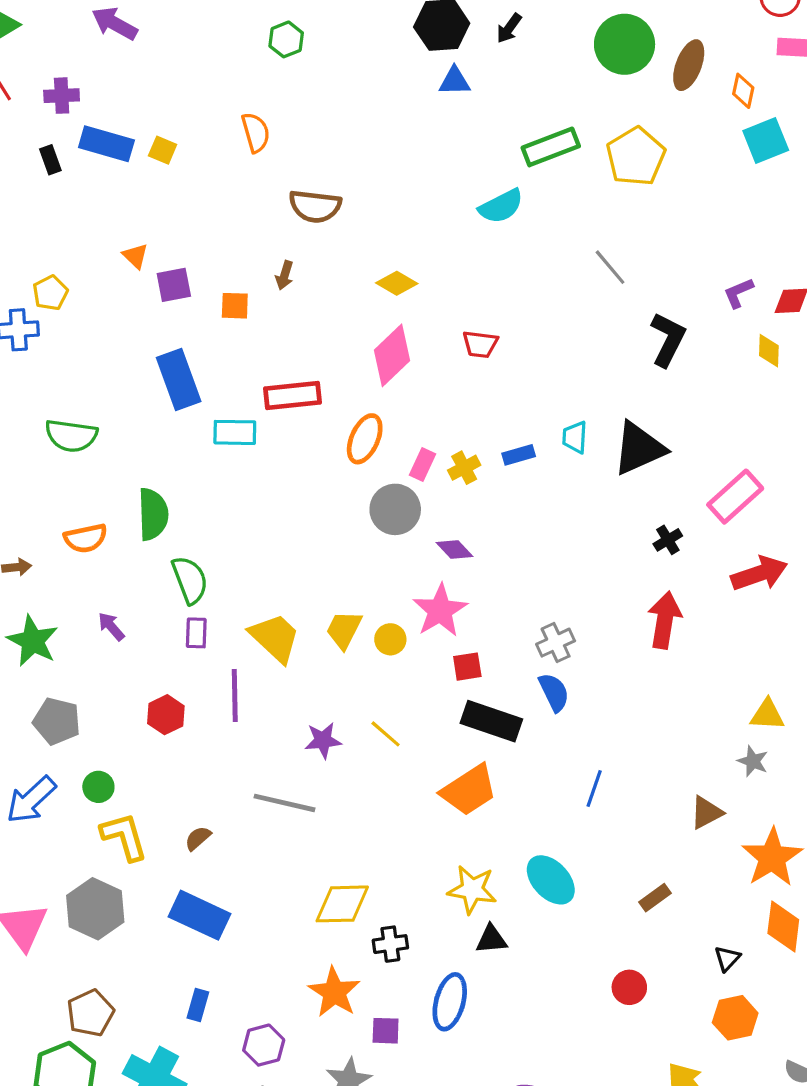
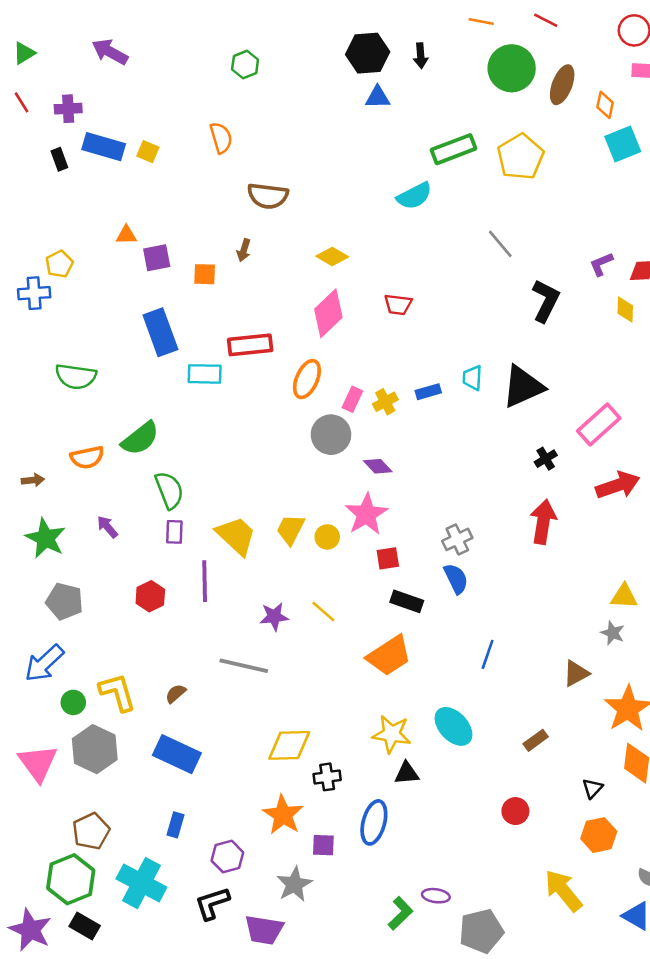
black arrow: (509, 28) -> (421, 56), turned -40
orange triangle: (135, 256) -> (126, 235), turned -45
green semicircle: (153, 514) -> (140, 438), turned 54
black rectangle: (491, 721) -> (407, 601), size x0.7
green circle: (98, 787) -> (73, 702), moved

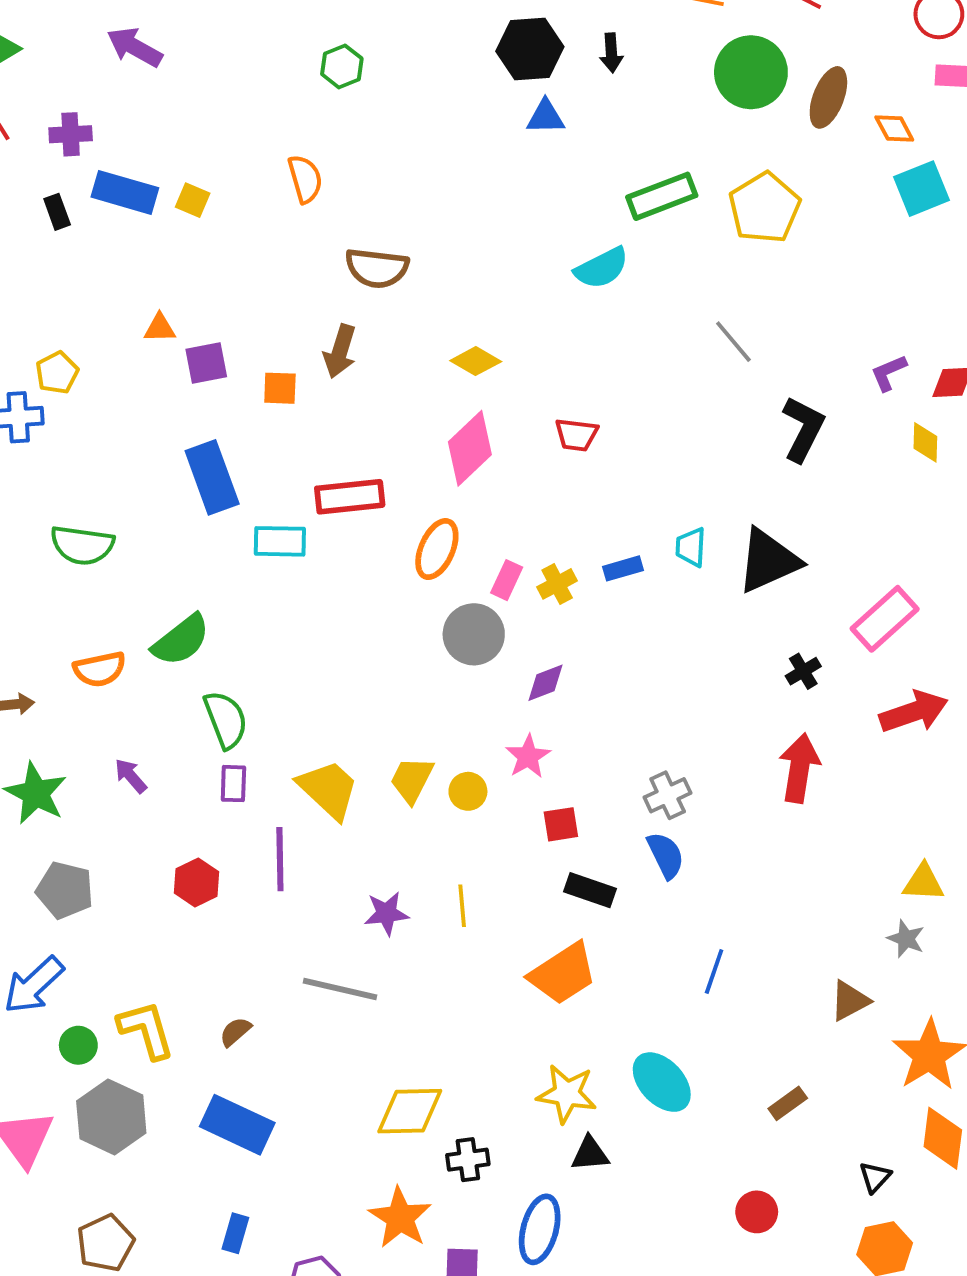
orange diamond: (605, 105) -> (894, 128), turned -40
brown arrow: (244, 250) -> (340, 351), size x1.5
purple diamond: (378, 466) -> (545, 683), turned -68
pink star: (366, 514) -> (528, 756), size x0.7
yellow line: (323, 611) -> (462, 906), turned 44

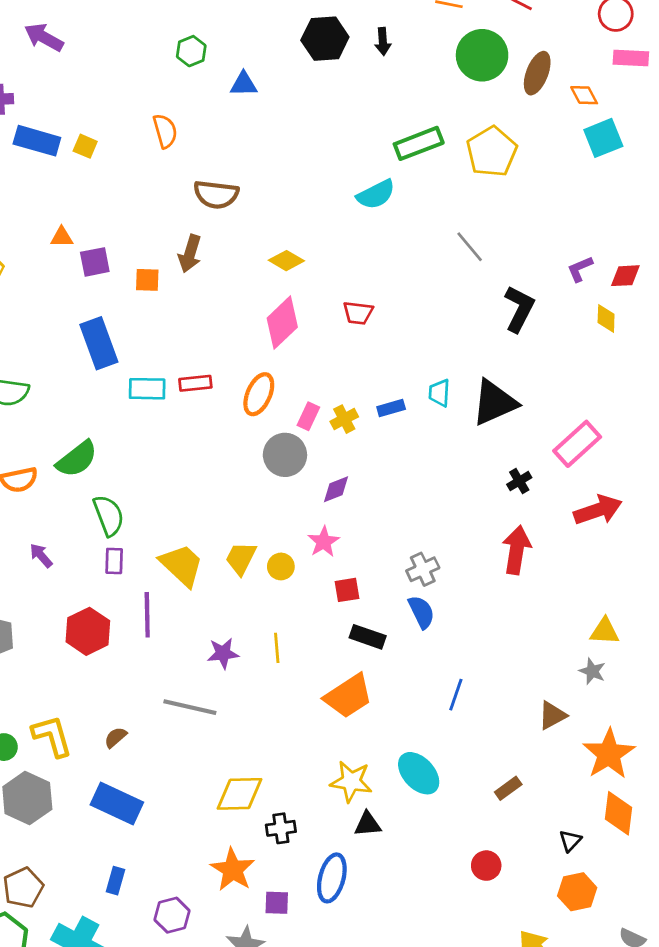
blue triangle: (545, 117) -> (244, 84), moved
red rectangle: (350, 497) -> (195, 383), moved, size x0.7
red hexagon: (197, 882) -> (88, 631), size x1.4

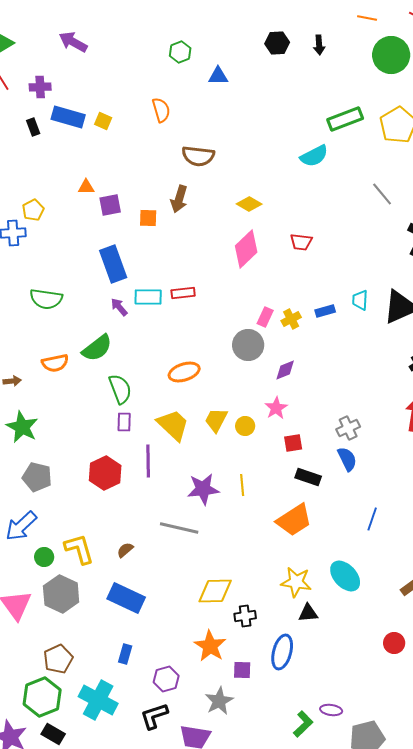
black hexagon: (325, 39) -> (277, 43), size x0.7
orange ellipse: (259, 394) -> (184, 372), moved, turned 48
purple arrow: (41, 555) -> (119, 307), moved
purple star: (223, 653) -> (203, 489), size x1.4

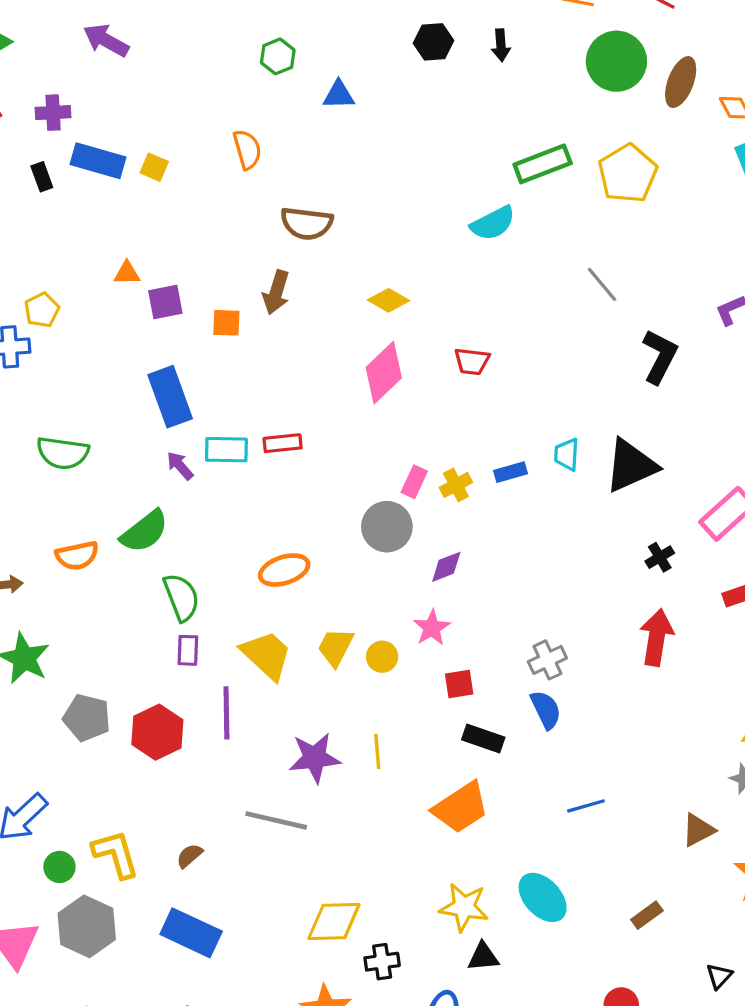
gray pentagon: (37, 477) -> (87, 718), moved
blue line: (372, 519) -> (586, 806), turned 55

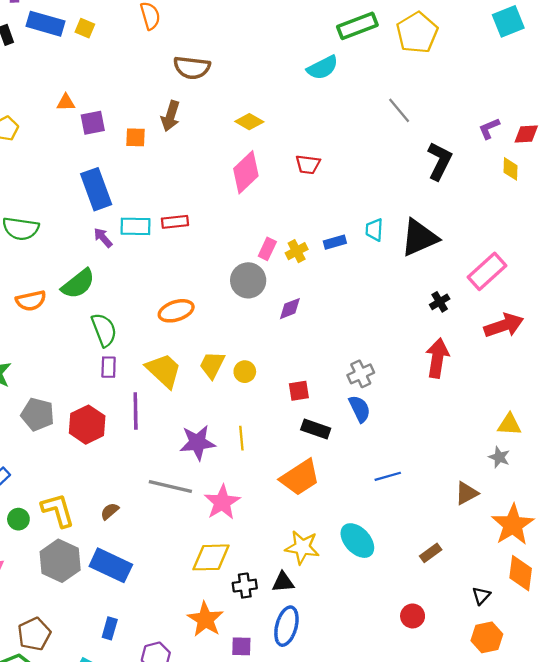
pink star: (432, 628) -> (222, 502), moved, size x1.4
gray hexagon: (87, 926) -> (60, 561), moved
black triangle: (483, 957) -> (283, 582), moved

